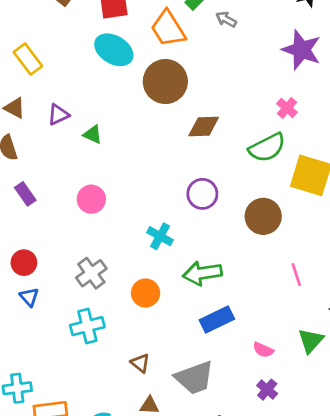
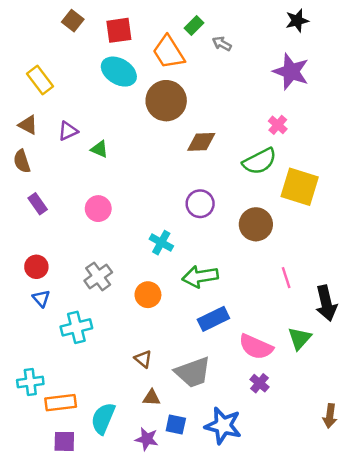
cyan cross: (87, 326) -> (76, 327), moved
pink semicircle: (263, 350) -> (256, 347), size x1.8

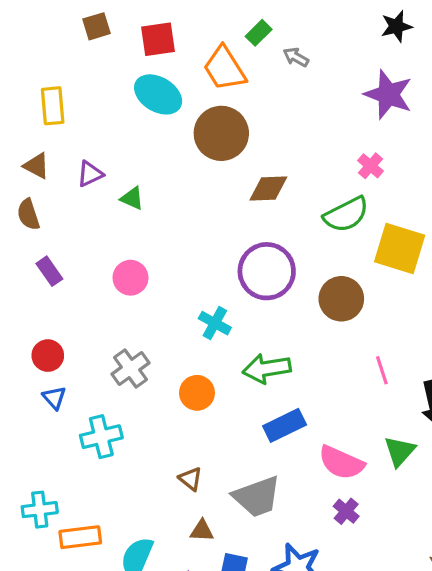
brown square: (73, 21) -> (96, 26), turned 35
yellow rectangle: (40, 80) -> (53, 106), turned 32
purple circle: (200, 204) -> (267, 271), size x1.5

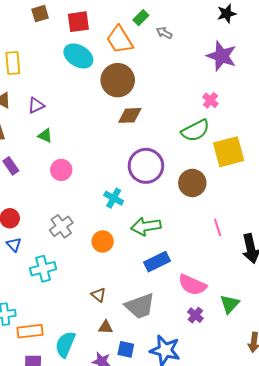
brown diamond: (268, 189) -> (130, 115), moved
green triangle: (132, 198) -> (45, 136), moved
yellow square: (400, 249) -> (229, 152), turned -32
green triangle: (400, 451) -> (230, 304), moved

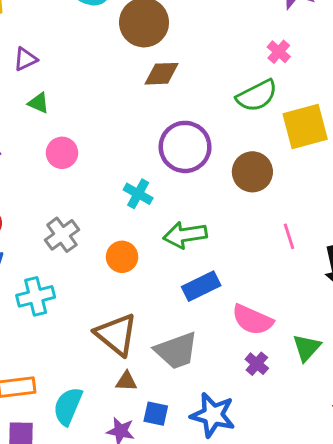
brown triangle: (99, 295) -> (116, 334), size x2.0

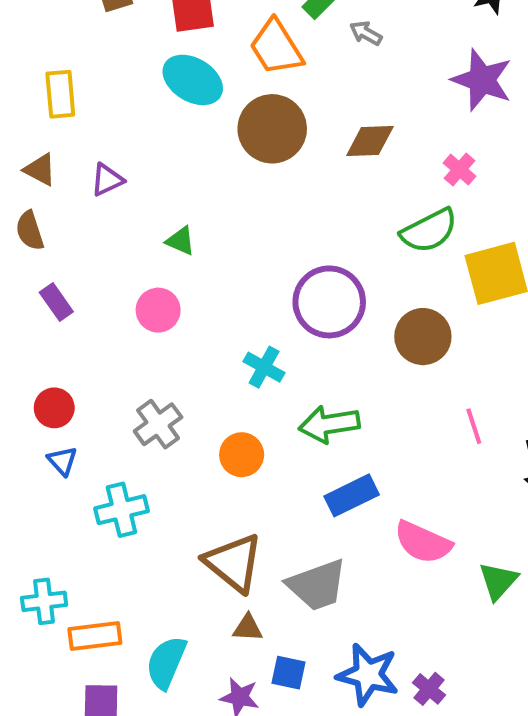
brown diamond: (162, 74) -> (370, 141), moved
green triangle: (39, 103) -> (181, 241), moved
purple cross: (257, 364) -> (429, 689), moved

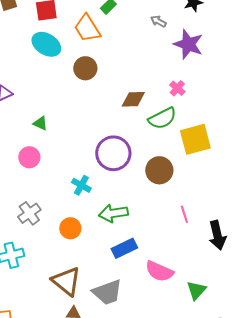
gray arrow: (366, 33) -> (158, 21), moved
brown circle: (272, 129) -> (85, 68), size x0.7
brown diamond: (370, 141) -> (133, 99), moved

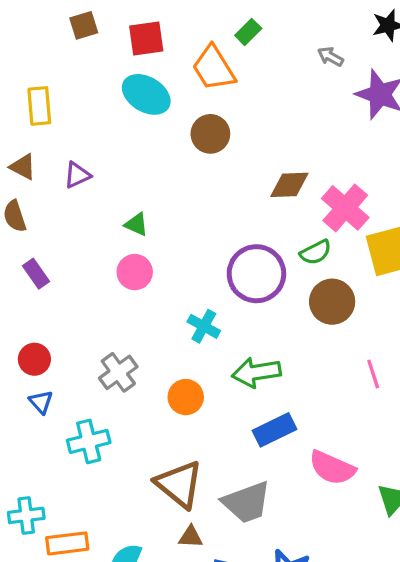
pink cross: (177, 88) -> (345, 208), moved, size x1.8
green semicircle: (162, 118) -> (316, 252), moved, size x0.7
pink circle: (29, 157) -> (135, 272), moved

